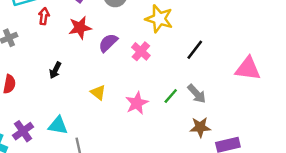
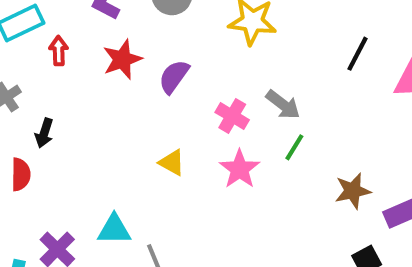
black line: (195, 50) -> (358, 54), moved
pink cross: (141, 51) -> (232, 116), moved
black arrow: (55, 70) -> (44, 133), moved
gray arrow: (197, 94) -> (283, 105), moved

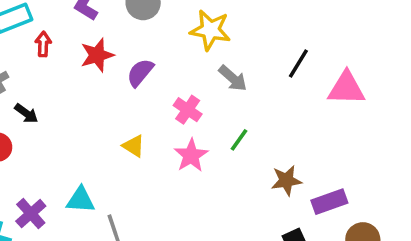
gray arrow: (283, 105) -> (233, 78), moved
black arrow: (44, 133) -> (26, 113), turned -75

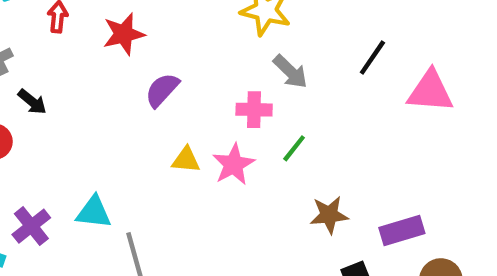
purple semicircle: (140, 73) -> (162, 90), moved
pink cross: (188, 110) -> (254, 110), moved, turned -36
yellow triangle: (134, 146) -> (186, 160), moved, turned -30
brown star: (286, 180) -> (329, 215), moved

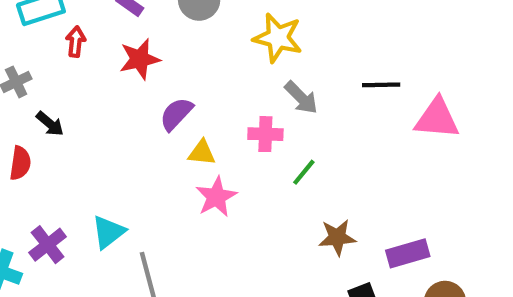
black line: (372, 58) -> (381, 85), turned 54
yellow triangle: (186, 160) -> (202, 153), moved
pink star: (234, 164) -> (216, 197), moved
cyan triangle: (94, 212) -> (108, 232), turned -45

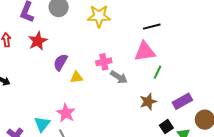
gray arrow: (301, 98) -> (119, 77), moved
pink triangle: (437, 118) -> (145, 52), moved
green line: (304, 172) -> (158, 72), moved
pink star: (216, 197) -> (66, 113), moved

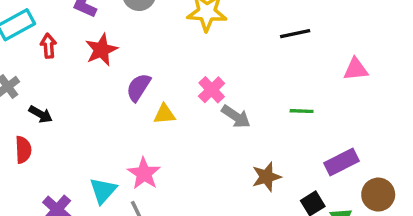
pink triangle: (145, 52) -> (356, 69), moved, size x0.7
pink cross: (104, 62) -> (212, 90), turned -35
green line: (158, 72) -> (302, 111), turned 64
brown star: (148, 102) -> (266, 177), moved

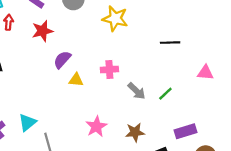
pink cross: (212, 90) -> (109, 69), turned 30
green line: (302, 111) -> (165, 94), turned -56
gray arrow: (236, 117) -> (137, 91), moved
pink star: (144, 173) -> (96, 126), moved

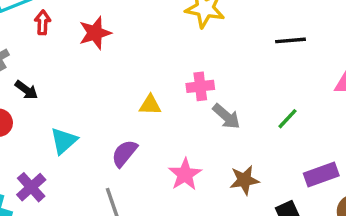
purple semicircle: (62, 60) -> (124, 153), moved
gray arrow: (137, 91) -> (226, 116), moved
cyan triangle: (27, 122) -> (64, 141), moved

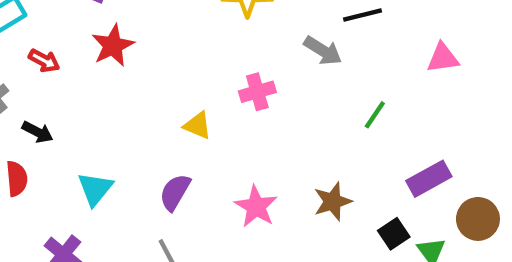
red arrow: (43, 22) -> (44, 61), moved, turned 125
yellow triangle: (150, 105) -> (198, 126), turned 30
gray arrow: (226, 116) -> (323, 51), moved

